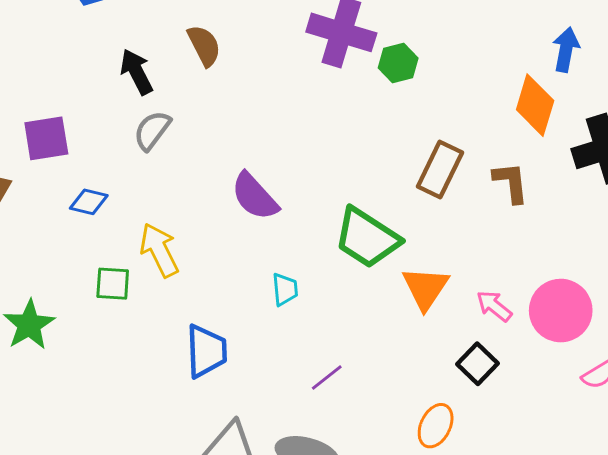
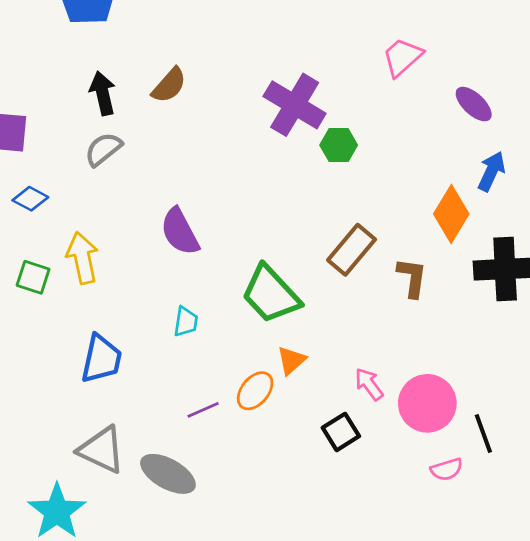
brown semicircle: (204, 46) -> (169, 85), turned 54
orange triangle: (425, 288) -> (291, 360), moved, size x0.7
orange ellipse: (436, 426) -> (255, 391), moved

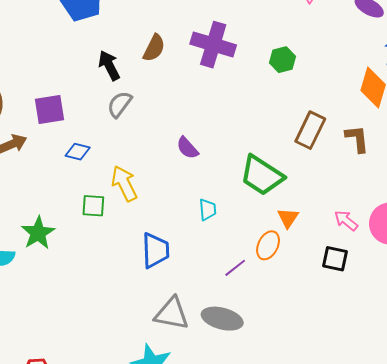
purple cross: (295, 105) -> (213, 45), moved
purple semicircle: (180, 232) -> (187, 148), size x0.7
black square: (341, 432) -> (335, 259), turned -32

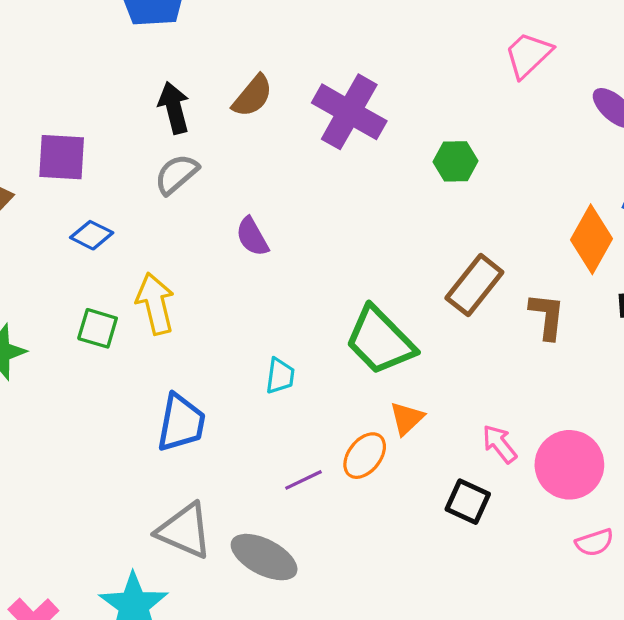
purple semicircle: (187, 148) -> (252, 237), moved

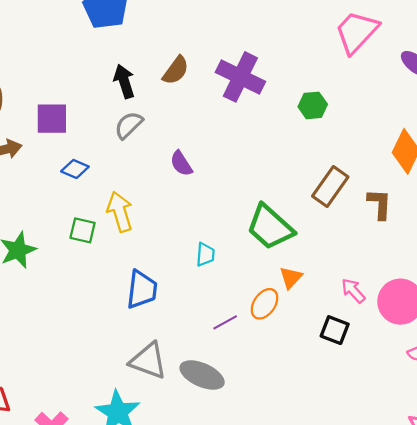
pink trapezoid: (528, 55) -> (357, 32), size x1.4

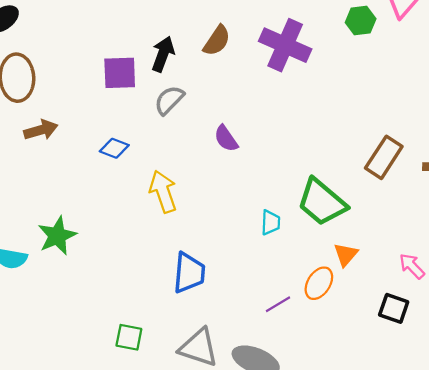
black arrow: (124, 81) -> (163, 54), turned 40
green hexagon: (313, 105) -> (361, 21), moved
purple square: (52, 119) -> (120, 73), moved
green square: (83, 230) -> (129, 337), moved
cyan trapezoid: (205, 254) -> (271, 222), moved

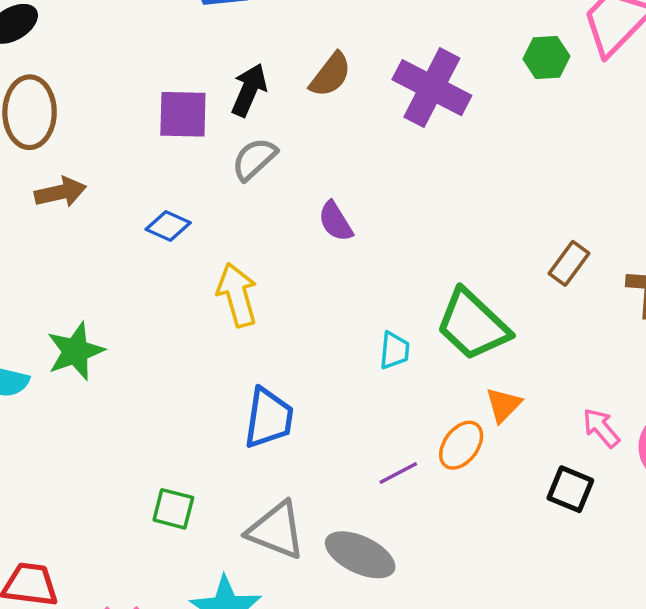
brown rectangle: (384, 157) -> (569, 263), size x0.7

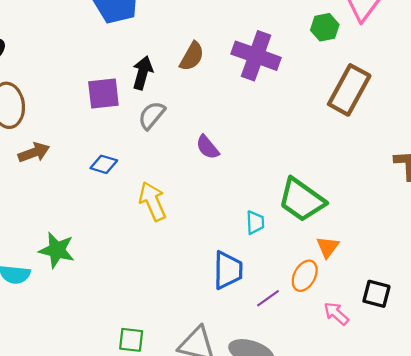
brown rectangle: (569, 263) -> (349, 90), moved, size x1.8
green star: (75, 351) -> (57, 250), turned -30
blue trapezoid: (269, 418) -> (228, 270), moved
pink arrow: (601, 428) -> (336, 314), moved

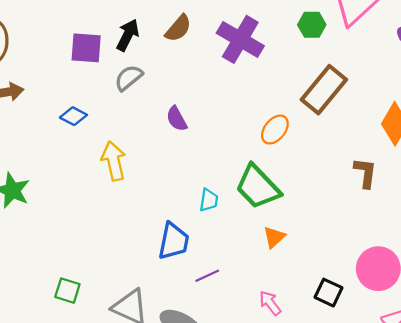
orange ellipse: (305, 276) -> (275, 130), moved
black square: (376, 294) -> (328, 293), moved

